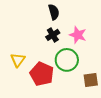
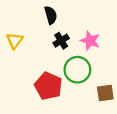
black semicircle: (54, 12) -> (51, 15), moved
yellow triangle: (18, 60) -> (15, 41), moved

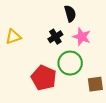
black semicircle: (51, 15) -> (70, 14), moved
yellow triangle: (15, 41) -> (13, 37), turned 35

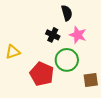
yellow triangle: (13, 37) -> (13, 52), moved
black cross: (55, 37) -> (53, 35), turned -32

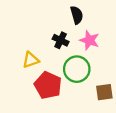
yellow triangle: (13, 52) -> (31, 60), moved

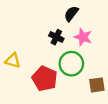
black semicircle: (77, 15) -> (71, 14), turned -126
yellow triangle: (31, 60) -> (13, 60), moved, turned 35

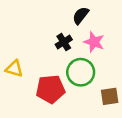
black cross: (56, 37) -> (64, 42), turned 32
red pentagon: (45, 79) -> (50, 89), turned -30

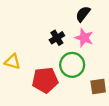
black semicircle: (81, 15) -> (83, 14), moved

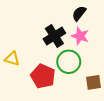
black cross: (57, 38) -> (54, 36), size x1.5
red pentagon: (45, 80) -> (43, 76), turned 30

